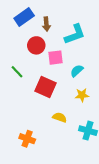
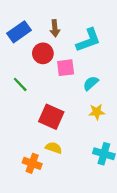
blue rectangle: (24, 17) -> (19, 32), moved
red square: (45, 87) -> (51, 117), moved
yellow semicircle: (60, 117) -> (54, 148), moved

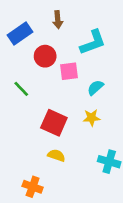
brown arrow: (55, 28) -> (58, 20), moved
yellow star: (97, 112) -> (92, 118), moved
orange cross: (32, 163) -> (33, 187), moved

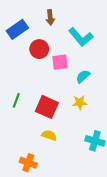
cyan L-shape: (93, 42) -> (81, 37), turned 70
green line: (21, 89) -> (16, 100), moved, turned 64

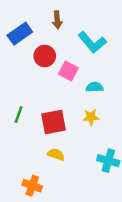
pink square: (60, 62) -> (68, 71), turned 35
cyan semicircle: (83, 76) -> (95, 87), turned 40
red square: (47, 107) -> (53, 122), turned -35

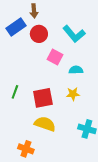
brown arrow: (57, 20) -> (34, 11), moved
red circle: (45, 56) -> (39, 34), moved
yellow semicircle: (56, 154) -> (45, 124), size x1.5

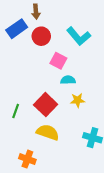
cyan semicircle: (76, 70) -> (68, 80), moved
green line: (15, 92) -> (16, 111), moved
red square: (43, 98) -> (46, 105), turned -35

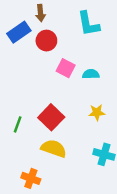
cyan L-shape: (79, 36) -> (88, 24), moved, turned 30
cyan semicircle: (68, 80) -> (91, 74), moved
yellow star: (78, 100) -> (97, 112), moved

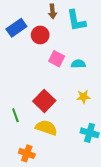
brown arrow: (40, 13) -> (53, 11), moved
green line: (18, 124) -> (15, 115), moved, turned -40

